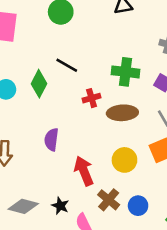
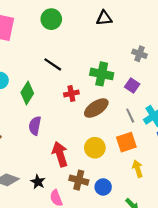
green diamond: (39, 84) -> (27, 93), moved
brown ellipse: (122, 113) -> (96, 108), turned -35
brown cross: (109, 200) -> (79, 180), turned -30

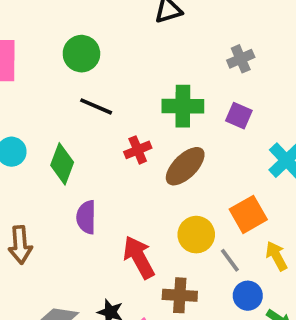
green circle: (51, 19) -> (81, 54), moved
gray cross: (139, 54) -> (241, 59), turned -32
gray line: (130, 116) -> (230, 260), moved
blue circle: (103, 187) -> (248, 296), moved

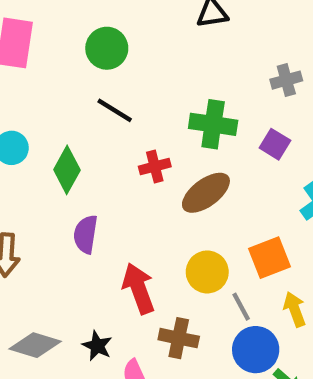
blue circle: (248, 296) -> (256, 350), size x1.4

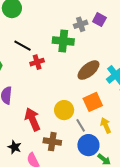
gray cross: (286, 80) -> (81, 24), moved
black line: (115, 110) -> (22, 46), moved
purple square: (275, 144) -> (99, 20), moved
brown ellipse: (206, 193) -> (88, 70), moved

